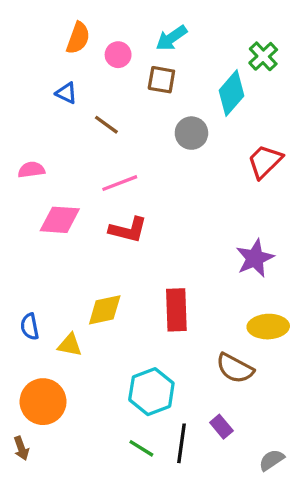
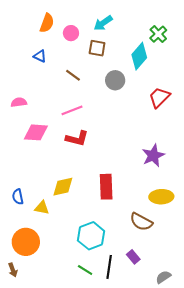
brown line: (106, 125) -> (73, 75), moved

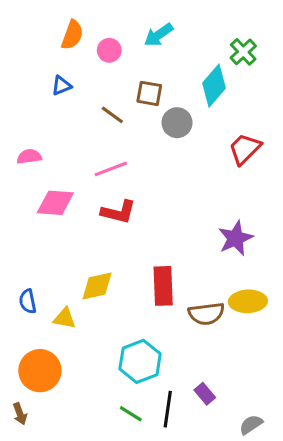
brown square: (97, 48) -> (149, 93), moved
blue triangle: (40, 56) -> (62, 86), turned -48
brown semicircle: (141, 222) -> (206, 314), moved, turned -35

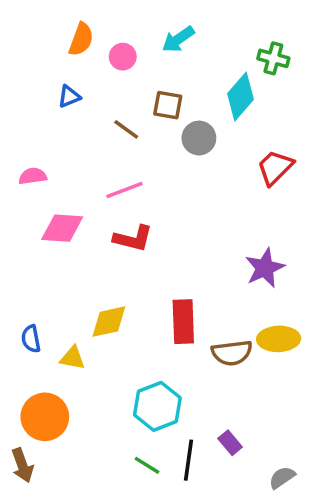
green cross: (243, 52) -> (273, 58), turned -32
brown arrow: (20, 414) -> (22, 465), size x1.4

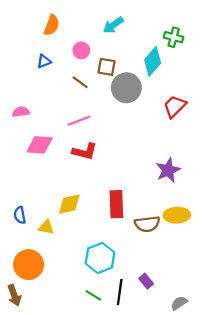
pink circle: (123, 57) -> (81, 50), moved
gray circle: (199, 138) -> (126, 88), size x1.4

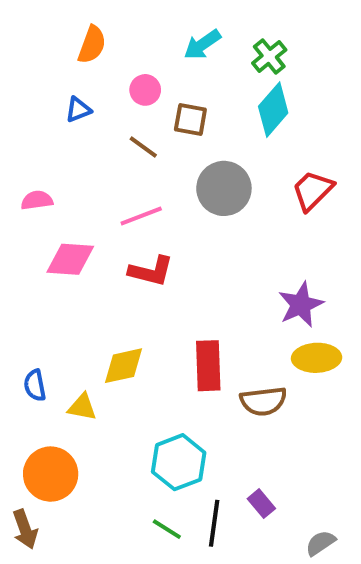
green cross: (174, 37) -> (269, 56), moved, turned 36
gray circle: (126, 88) -> (224, 188), moved
yellow ellipse: (177, 215) -> (317, 358), moved

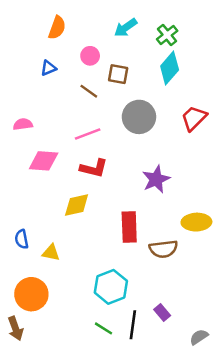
purple star: (301, 305) -> (156, 179), moved
yellow diamond: (123, 366) -> (77, 205), moved

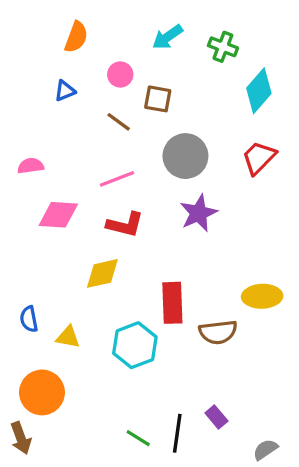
green cross: (167, 35) -> (223, 47), turned -30
cyan diamond: (170, 68) -> (259, 91), moved
purple star: (156, 179) -> (199, 213), moved
cyan hexagon: (111, 287) -> (135, 345), moved

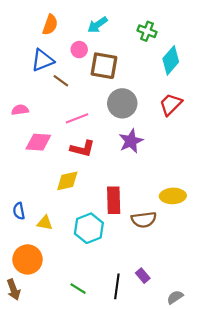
cyan arrow: (168, 37) -> (97, 25), moved
blue triangle: (65, 91) -> (43, 60), size x1.6
brown square: (158, 99) -> (104, 66), size x1.5
brown line: (119, 122) -> (61, 81), moved
green line: (138, 438) -> (78, 289), moved

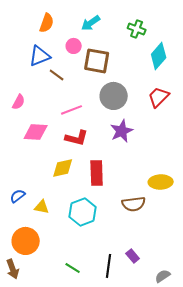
pink semicircle: (20, 110) -> (19, 102), turned 126
red rectangle: (114, 200) -> (97, 173), moved
blue semicircle: (19, 211) -> (18, 196), turned 63

